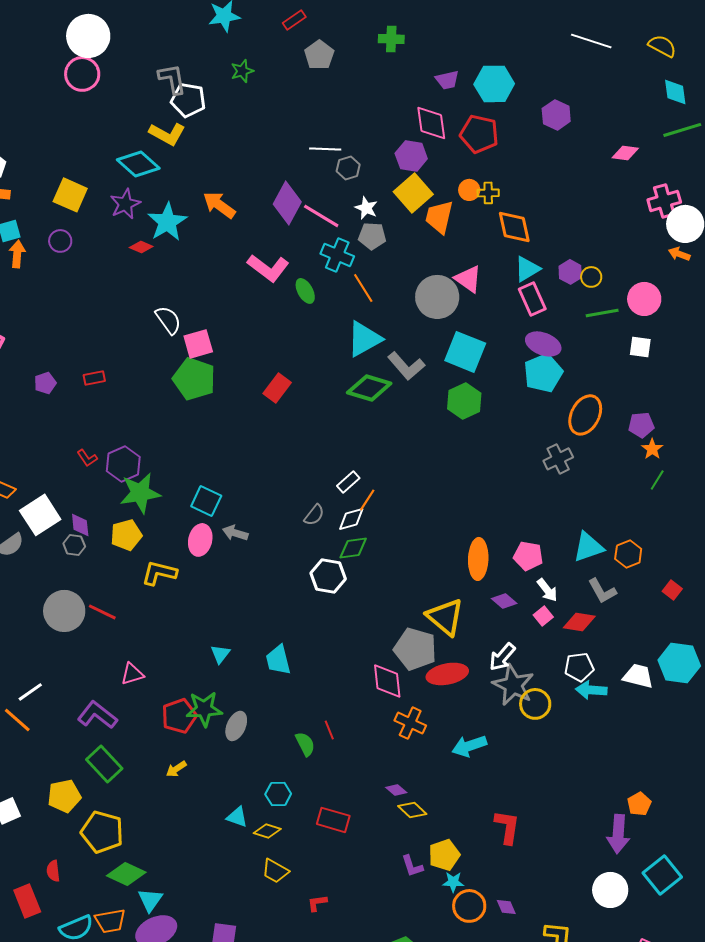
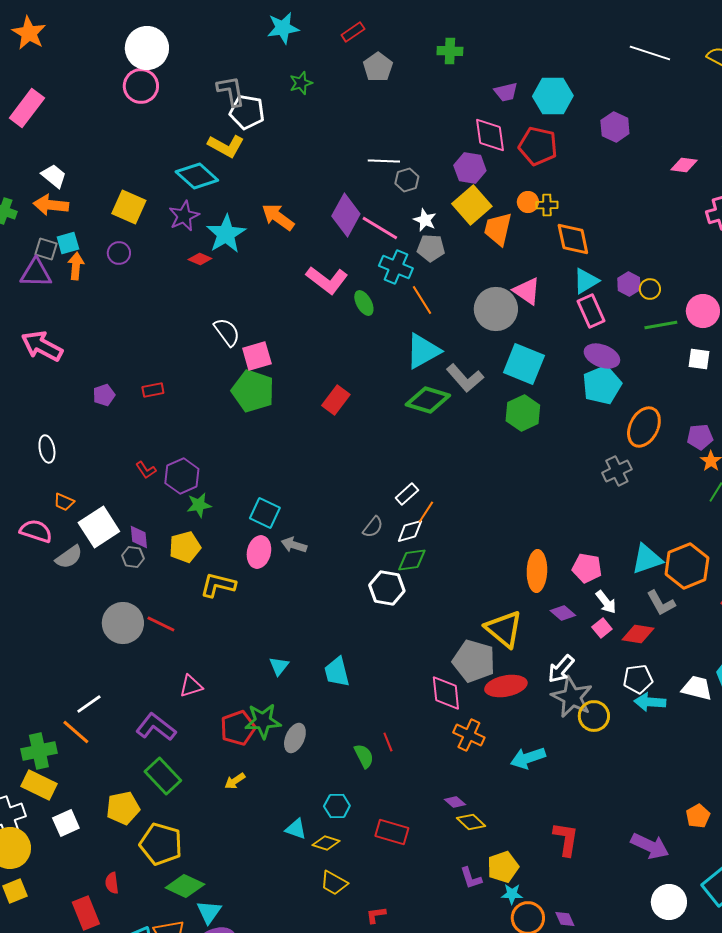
green star: (140, 493) -> (199, 505), size x0.6
orange hexagon: (628, 554) -> (687, 566), size x1.6
purple arrow: (618, 834) -> (650, 846), moved, turned -69

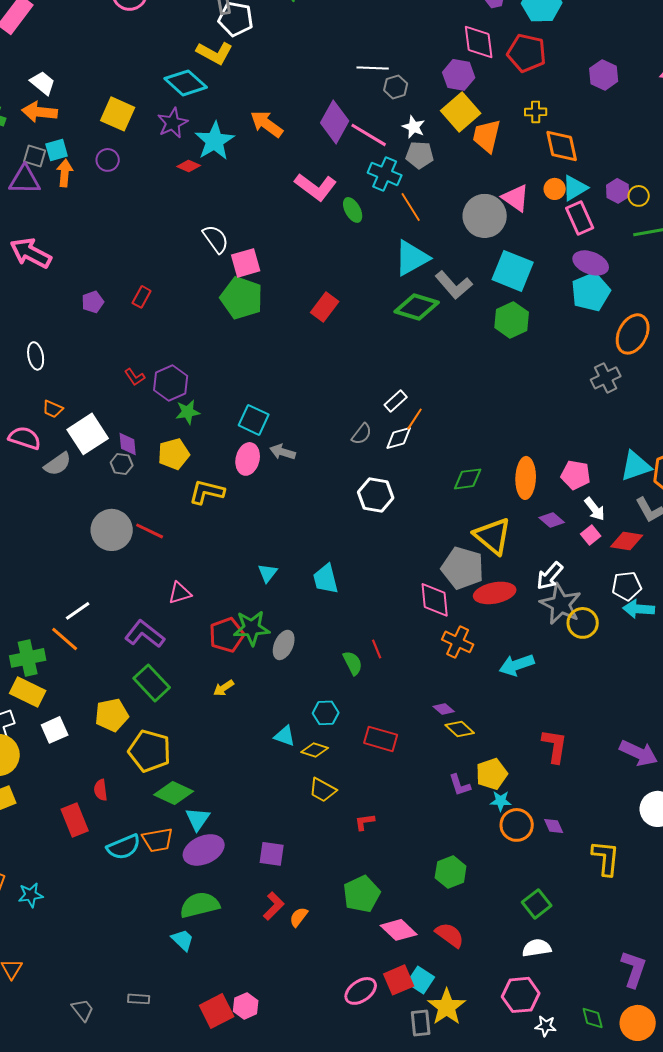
purple hexagon: (615, 127) -> (604, 75), moved
orange circle: (528, 202) -> (555, 189), moved
red rectangle: (153, 390) -> (142, 297), turned -50
green diamond: (412, 560) -> (468, 479), moved

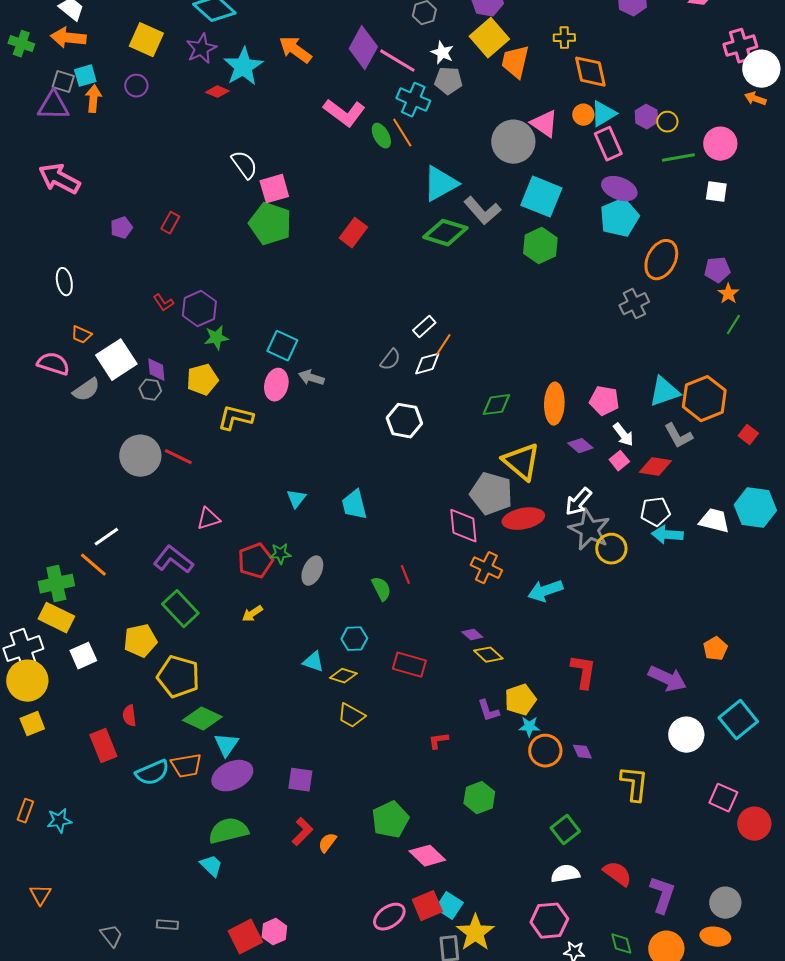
orange line: (411, 207) -> (402, 133), moved
green star: (252, 628) -> (280, 554), size x0.6
red L-shape: (365, 822) -> (438, 741), moved
red semicircle: (450, 935) -> (617, 874), moved

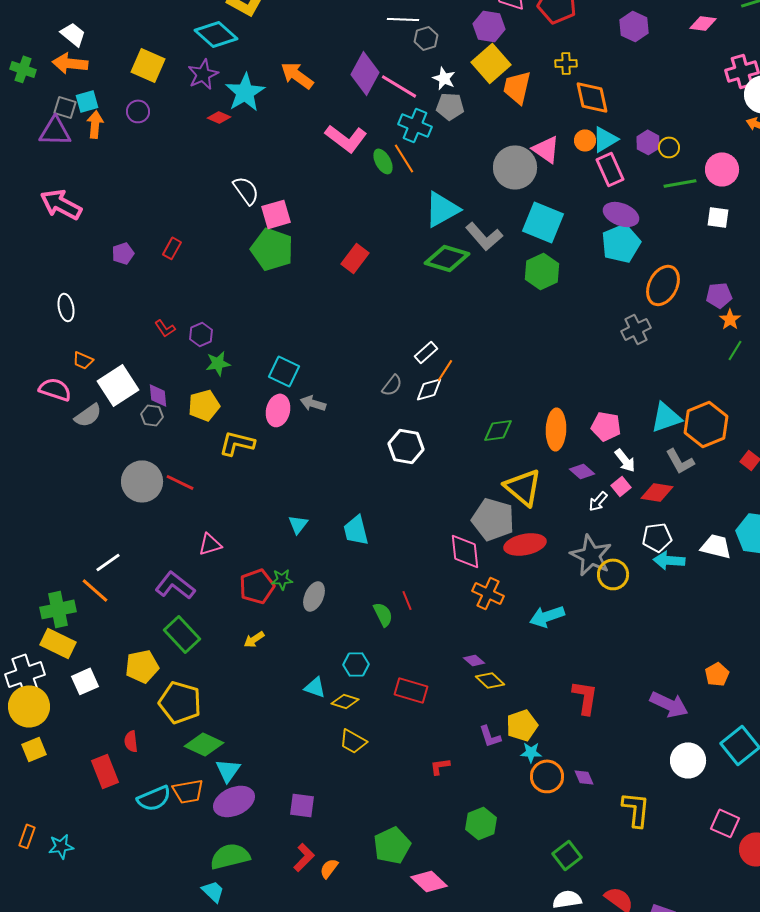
purple hexagon: (199, 309) -> (201, 334), size x0.7
white arrow: (578, 502) -> (598, 501), moved, size x0.7

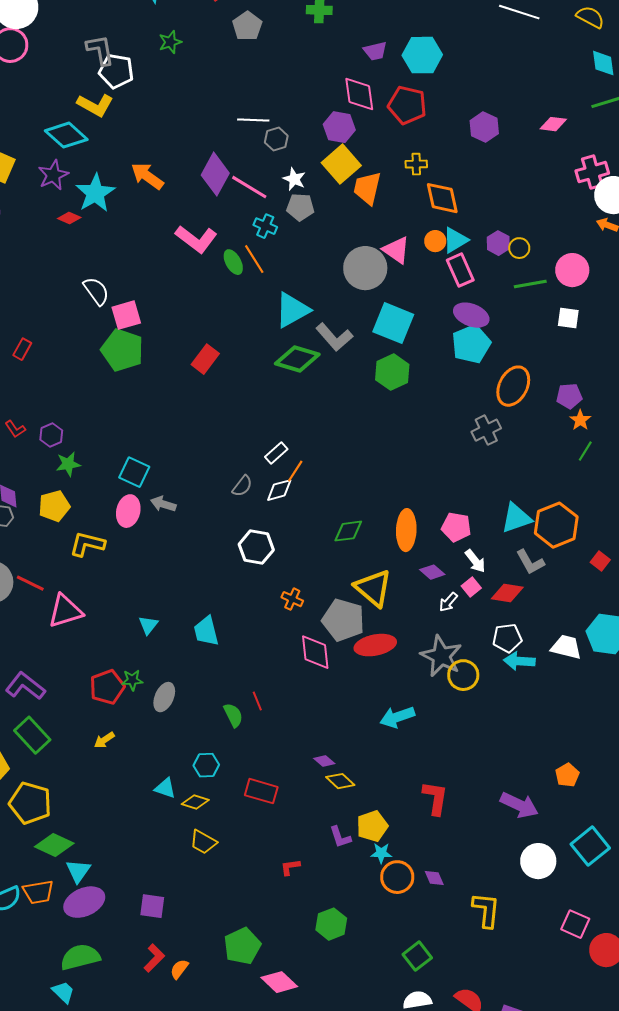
cyan cross: (415, 125) -> (265, 226), size x0.7
pink triangle: (210, 544) -> (65, 611), moved, size x1.5
orange cross: (488, 593) -> (292, 599), moved, size x0.7

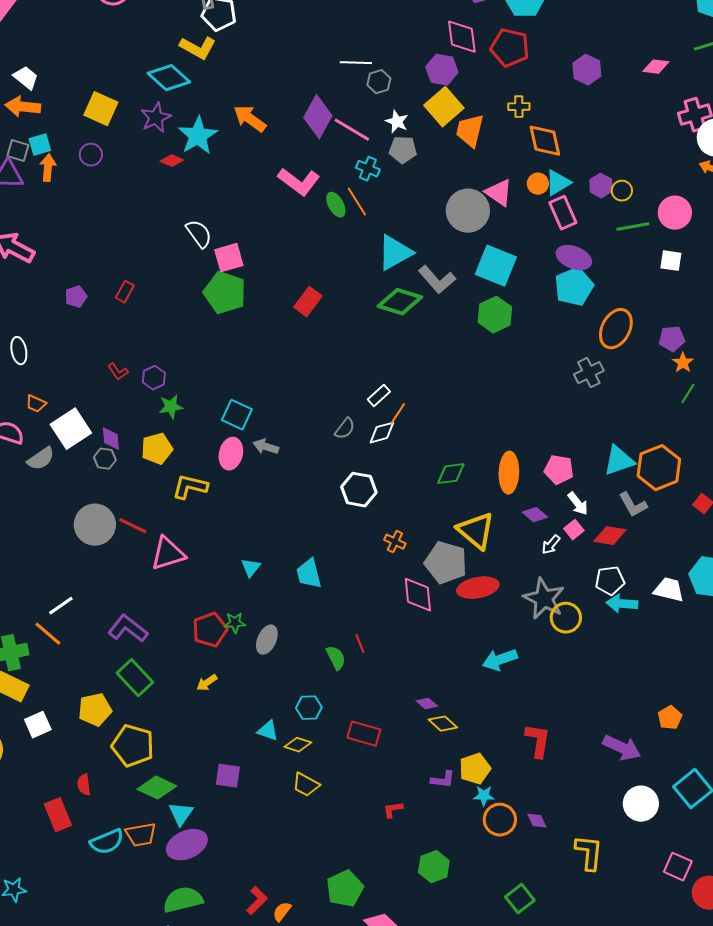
purple L-shape: (340, 837) -> (443, 780), turned -65
purple square: (152, 906) -> (228, 776), moved

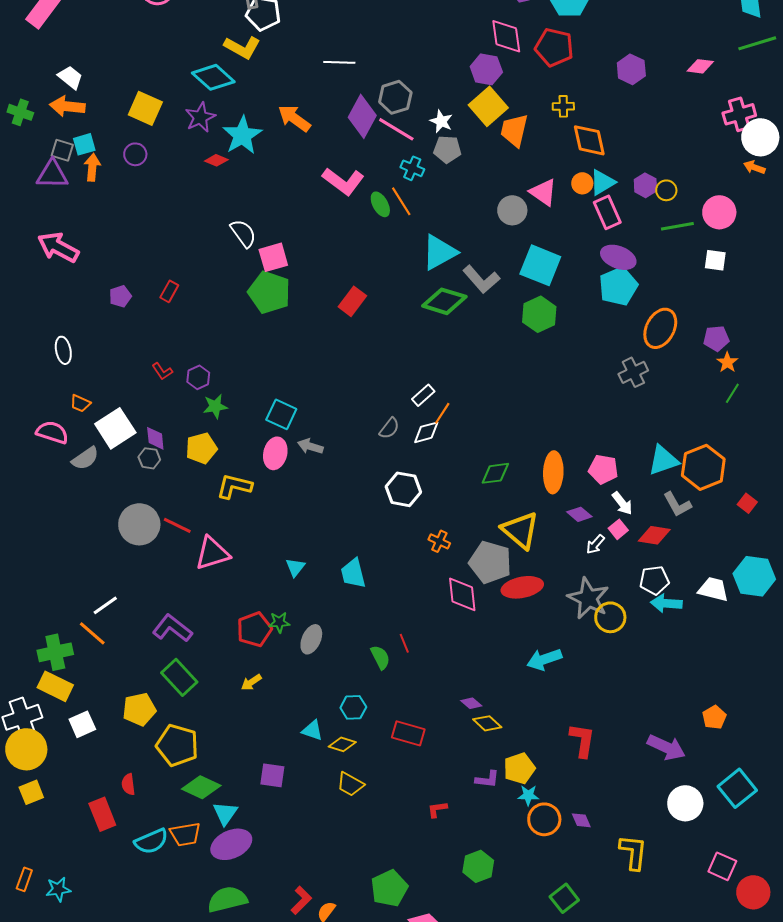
white line: (356, 63) -> (339, 62), moved
gray hexagon: (379, 82) -> (395, 97), moved, size x1.4
gray circle: (468, 211) -> (512, 210), size x0.7

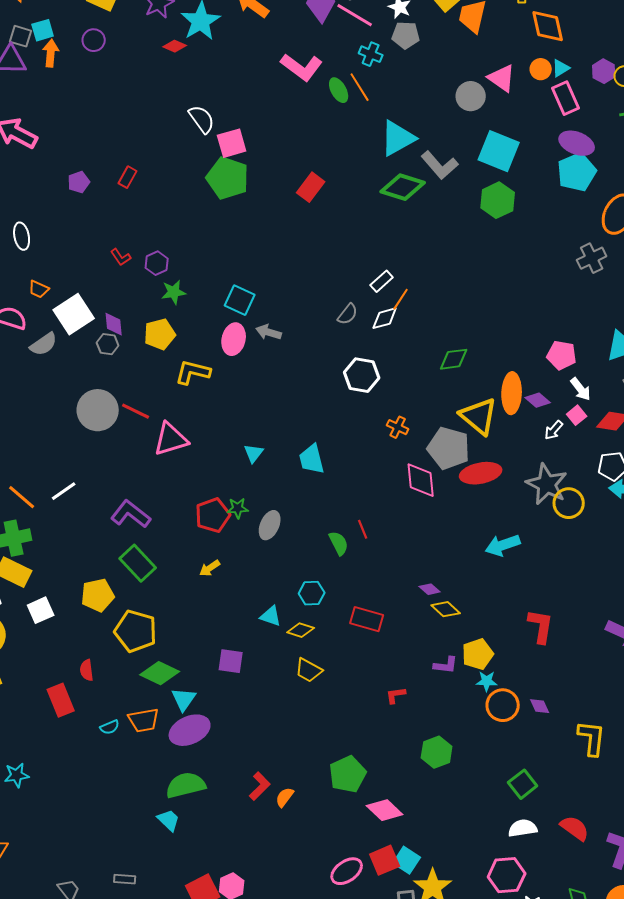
cyan triangle: (602, 182) -> (561, 68), size x0.7
orange ellipse: (553, 472) -> (512, 393), moved
orange line: (92, 633) -> (22, 497), moved
cyan semicircle: (151, 841) -> (110, 727), size x0.6

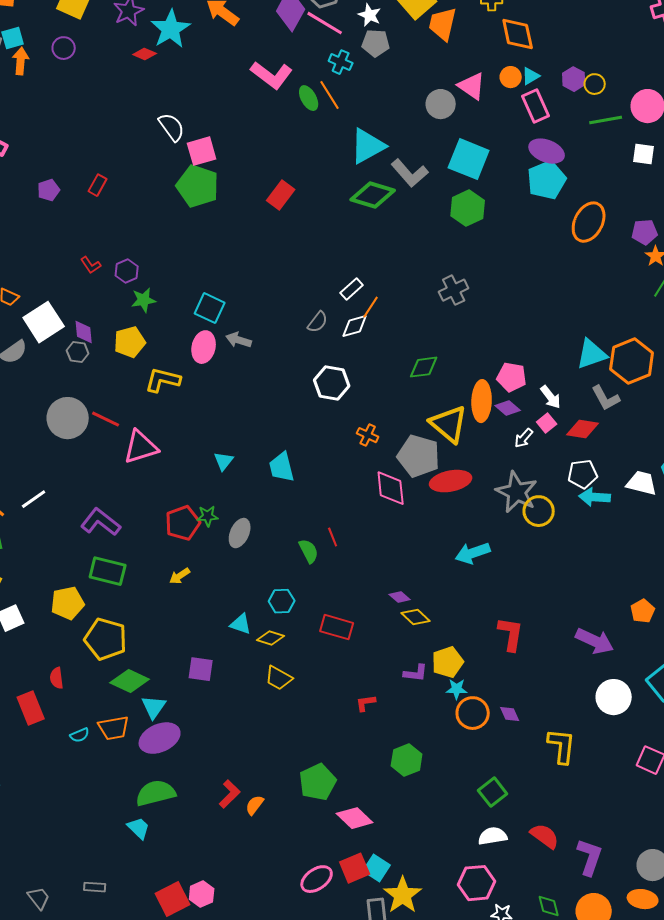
gray cross: (592, 258) -> (454, 290), moved
pink pentagon: (562, 355) -> (512, 377), moved
green rectangle: (138, 563) -> (108, 571), turned -33

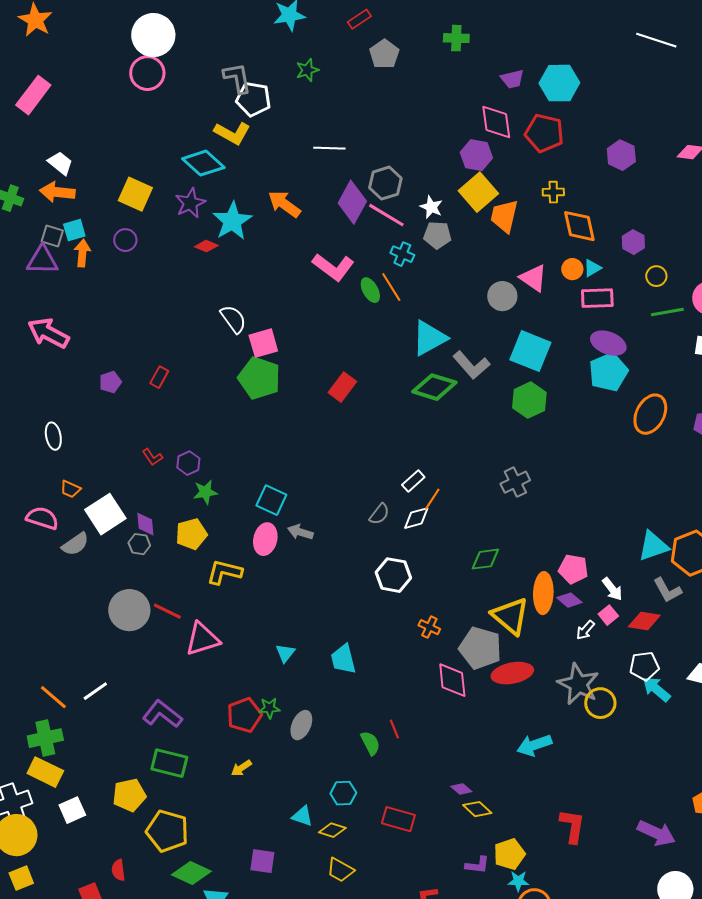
purple hexagon: (574, 79) -> (633, 242), moved
pink rectangle: (536, 106) -> (597, 298), turned -68
cyan arrow: (595, 497) -> (656, 689), turned 36

